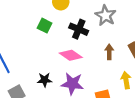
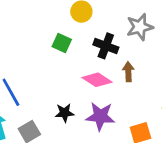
gray star: (106, 15) -> (140, 27), turned 30
brown arrow: (109, 52) -> (128, 72), moved

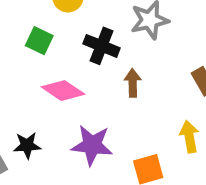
pink diamond: (97, 80) -> (63, 91), moved
black star: (65, 113) -> (27, 145), moved

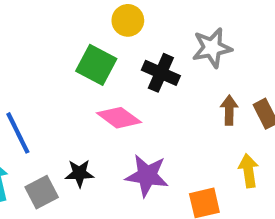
green square: (39, 41) -> (96, 65), size x1.4
brown arrow: (133, 83) -> (229, 110), moved

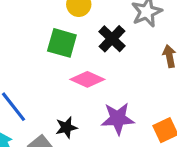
black cross: (161, 73) -> (112, 39), turned 32

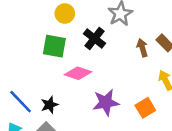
black star: (66, 127) -> (49, 105), moved

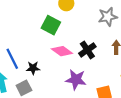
black cross: (94, 38) -> (87, 50), moved

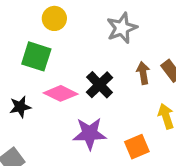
black star: (33, 68) -> (20, 107), moved

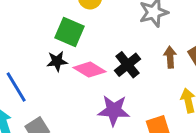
black star: (20, 107) -> (57, 61), moved

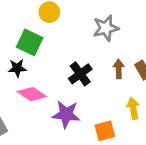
pink diamond: (89, 70) -> (32, 94), moved

